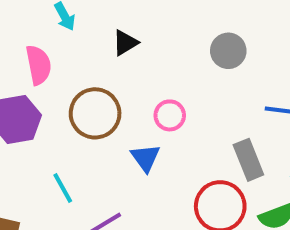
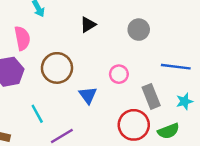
black triangle: (125, 43) -> (88, 25), moved
pink circle: (170, 115) -> (119, 74), moved

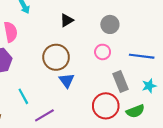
brown circle: (57, 68) -> (56, 57), moved
pink circle: (119, 74) -> (103, 52), moved

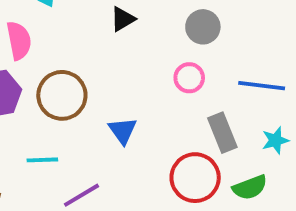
brown circle: (56, 57) -> (62, 95), moved
cyan line: (23, 96) -> (42, 160), turned -63

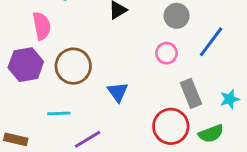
blue line: (262, 86) -> (211, 42), moved, turned -60

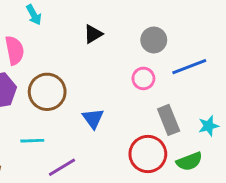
blue line: (211, 42) -> (189, 67), turned 32

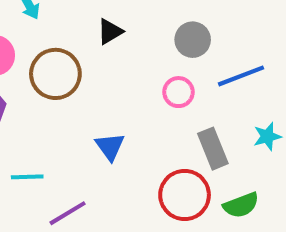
brown circle: (47, 92) -> (55, 74), moved
cyan star: (209, 126) -> (267, 136), moved

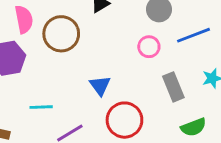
red circle: (185, 195) -> (124, 120), moved

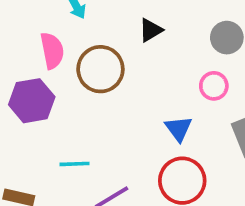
blue triangle: (100, 86) -> (179, 129), moved

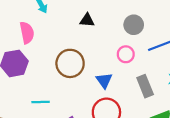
black triangle: (151, 30) -> (87, 20), turned 35
brown circle: (100, 69) -> (70, 63), moved

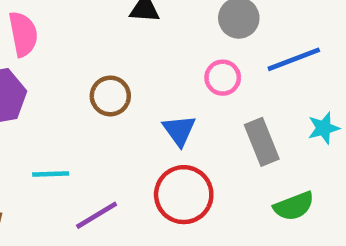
brown circle: (70, 63) -> (110, 96), size x0.7

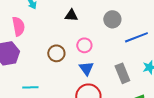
pink circle: (223, 78) -> (84, 45), moved

